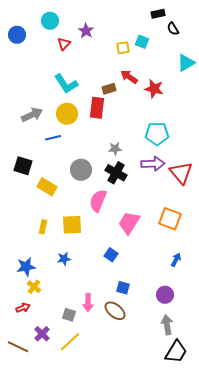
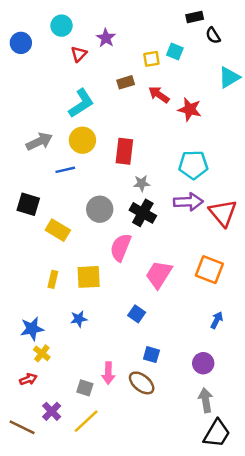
cyan L-shape: (66, 84) -> (81, 103), turned -90
brown rectangle: (109, 89) -> (126, 82), moved
red rectangle: (97, 108) -> (124, 151), moved

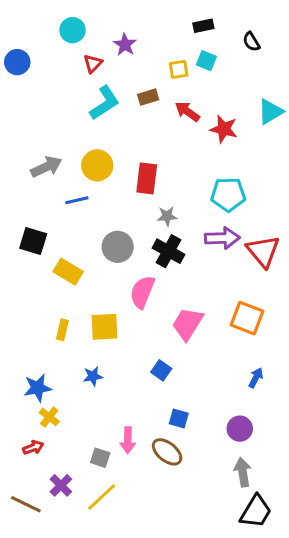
black rectangle: (195, 17) -> (203, 26), moved
blue circle: (21, 43) -> (17, 62), moved
cyan triangle: (229, 77) -> (270, 112), moved
cyan L-shape: (81, 103) -> (105, 103), moved

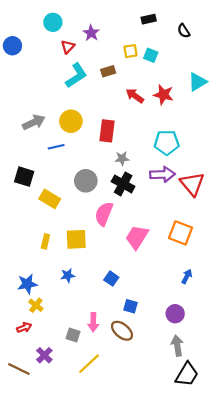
cyan square: (206, 61) -> (151, 55), moved
red arrow: (187, 112) -> (135, 96), moved
blue square: (161, 370) -> (111, 279), moved
yellow line: (102, 497) -> (89, 364), moved

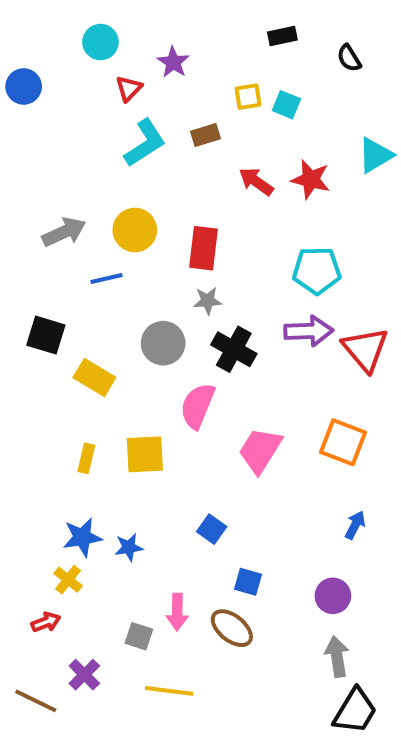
gray star: (122, 158) -> (208, 301), moved
blue star: (68, 275) -> (129, 547), moved
blue star: (27, 284) -> (82, 537), moved
yellow line: (89, 364) -> (169, 691), turned 50

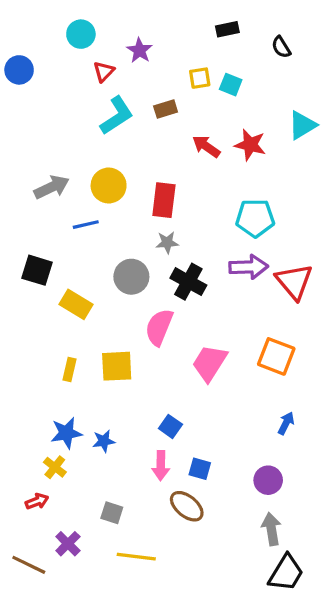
pink arrow: (177, 612) -> (161, 466), moved

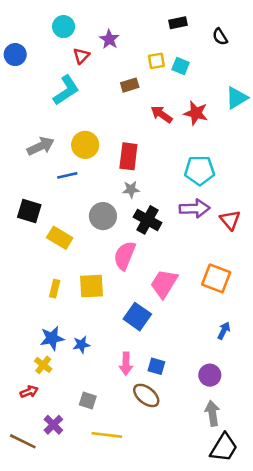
cyan L-shape: (117, 116) -> (66, 90), moved
red triangle: (294, 282) -> (230, 220), size x0.7
blue square: (170, 426) -> (137, 317), moved, size x1.5

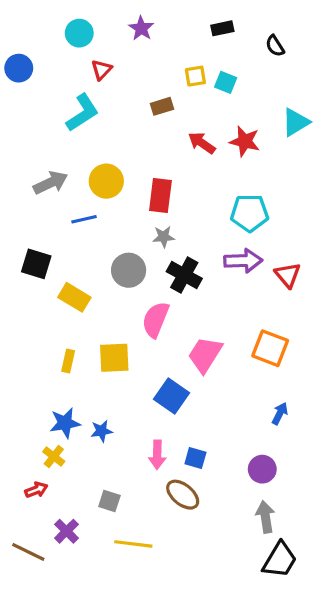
purple star: (109, 39) -> (141, 28), moved

